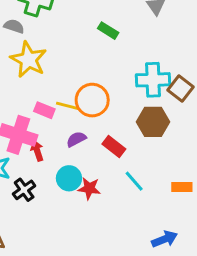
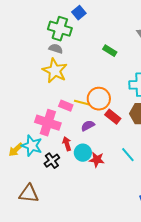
gray semicircle: (14, 26) -> (56, 49), moved
red rectangle: (114, 146) -> (113, 117), moved
red arrow: (37, 151) -> (67, 144), moved

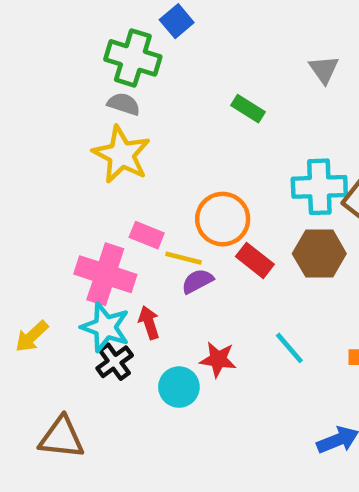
yellow line: (82, 103) -> (184, 258), moved
cyan star: (32, 146) -> (105, 327), moved
cyan circle: (83, 153) -> (179, 387), moved

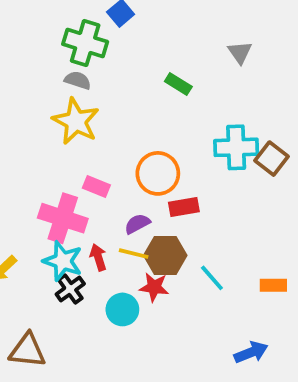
brown hexagon: (319, 254) -> (165, 255), moved
yellow line: (184, 258) -> (134, 254), moved
red rectangle: (255, 260) -> (184, 207), turned -48

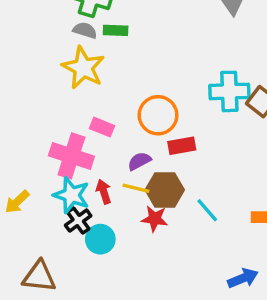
green rectangle: (178, 84) -> (116, 30), moved, turned -30
cyan circle: (122, 309) -> (100, 239), moved

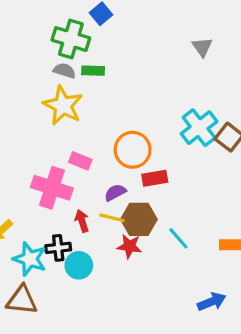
cyan cross: (229, 91) -> (199, 128), turned -36
cyan star: (71, 195) -> (30, 259), moved
black cross: (78, 221) -> (58, 248), turned 30

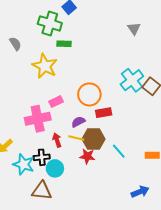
gray semicircle: (65, 71) -> (15, 44), moved, turned 40
pink rectangle: (80, 161) -> (56, 102), turned -48
pink cross: (52, 188) -> (38, 119), turned -30
brown triangle: (22, 300) -> (42, 191), moved

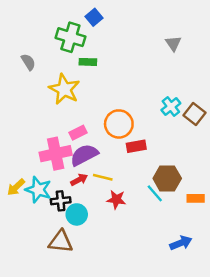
cyan cross: (132, 80) -> (171, 107), size x0.7
purple semicircle: (78, 122) -> (84, 155), moved, size x1.6
brown hexagon: (93, 139) -> (167, 178), moved
red arrow: (57, 140) -> (79, 180), turned 80
cyan star: (23, 164) -> (38, 190), moved

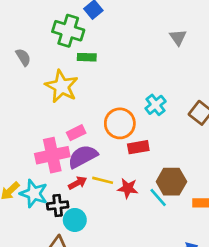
cyan cross: (171, 107) -> (156, 105), moved
red star: (116, 200) -> (128, 188), moved

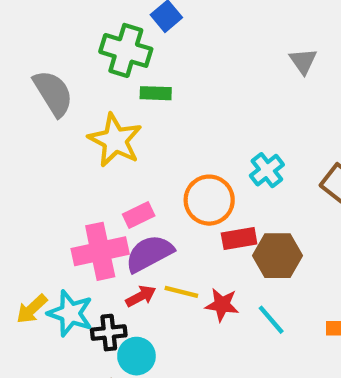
gray semicircle: (23, 57) -> (53, 93), size x1.6
brown hexagon: (171, 182) -> (278, 256), moved

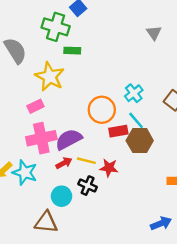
pink rectangle: (139, 215) -> (35, 106), moved
cyan line: (271, 320) -> (136, 120), moved
black cross: (109, 333) -> (88, 186), moved, turned 30

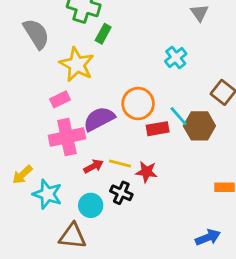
green rectangle: (72, 51) -> (103, 34), turned -63
cyan cross: (134, 93) -> (176, 58), moved
purple semicircle: (69, 139) -> (99, 119), moved
brown hexagon: (140, 141) -> (199, 126), moved
cyan star: (25, 173) -> (47, 194), moved

